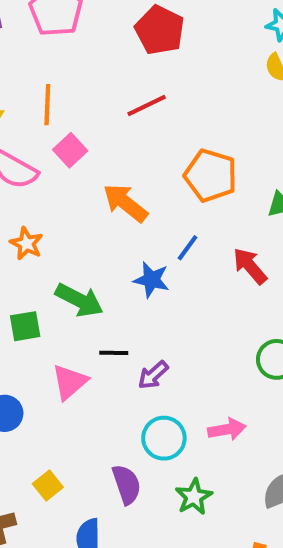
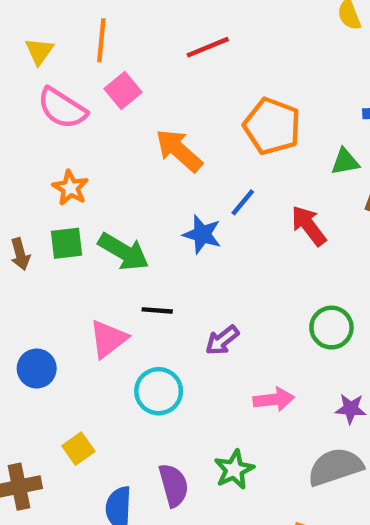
green square: (25, 326) -> (67, 243), moved
purple arrow: (153, 375) -> (222, 340), moved
cyan circle: (164, 438) -> (159, 391), moved
purple semicircle: (127, 484) -> (174, 485), moved

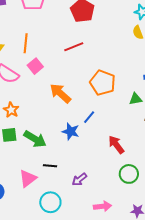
red arrow: (309, 226) -> (116, 145), moved

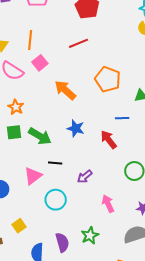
blue line: (89, 117) -> (122, 118), moved, turned 48
red arrow: (116, 145) -> (109, 140), moved
pink arrow: (103, 206) -> (108, 204), turned -108

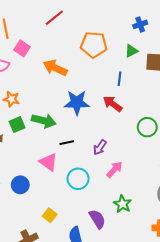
blue line: (122, 118) -> (120, 79), turned -64
blue star: (76, 128) -> (77, 103), size x1.4
pink triangle: (33, 176) -> (48, 162), turned -30
pink arrow: (108, 204) -> (114, 169), moved, turned 84

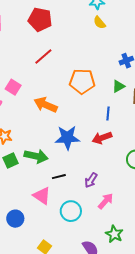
red arrow: (113, 104) -> (102, 138), turned -54

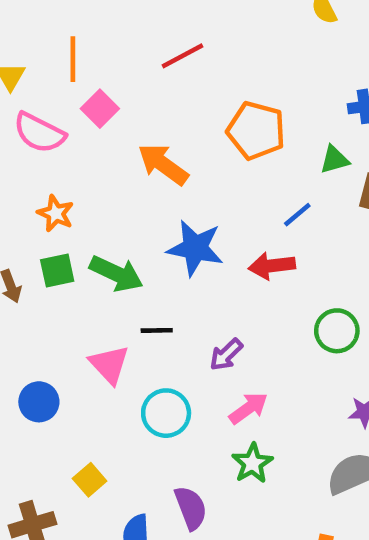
blue line: (108, 113) -> (297, 215), turned 32
green star: (114, 234) -> (252, 463), moved

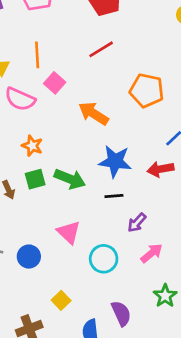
black line: (157, 330) -> (114, 196), moved
green star: (252, 463) -> (165, 296), moved

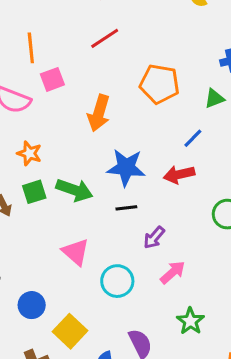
pink square: (55, 83) -> (52, 79), turned 30
orange arrow: (93, 113) -> (99, 113), turned -104
blue circle: (29, 257) -> (32, 305), moved
yellow square: (61, 300) -> (70, 331), size x1.5

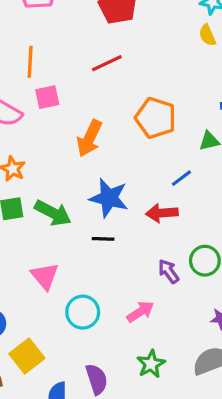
purple arrow: (154, 238) -> (169, 271), moved, turned 95

